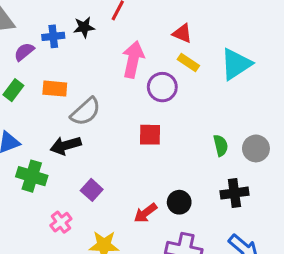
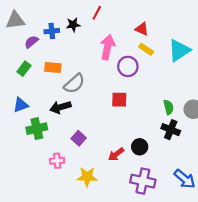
green cross: (32, 176) -> (37, 129), turned -30
black cross: (234, 193) -> (171, 130), moved, turned 30
pink cross: (61, 222) -> (57, 161), turned 32

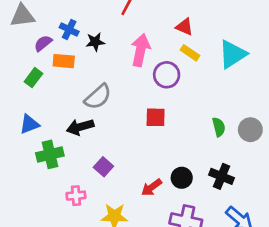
black star: (73, 25) -> (95, 42), moved
blue cross: (52, 31) -> (69, 30), turned 32
orange rectangle: (53, 67) -> (64, 61), moved
black cross: (171, 130) -> (222, 176), moved

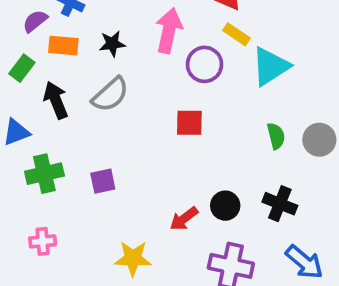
black star: (95, 42) -> (112, 44), moved
cyan triangle: (232, 54) -> (270, 66), moved
black arrow: (80, 127) -> (56, 100), moved, turned 84
purple square: (103, 167) -> (103, 181), moved, turned 36
pink cross: (76, 196) -> (43, 241), moved

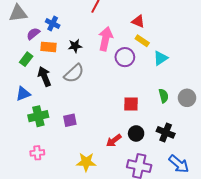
cyan triangle: (270, 66) -> (161, 58), size x0.7
red square: (189, 123) -> (131, 104), moved

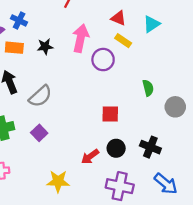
cyan triangle: (161, 58) -> (152, 24), moved
gray semicircle: (74, 73) -> (40, 96), moved
green semicircle: (164, 96) -> (148, 88), moved
purple square: (70, 120) -> (39, 133), turned -32

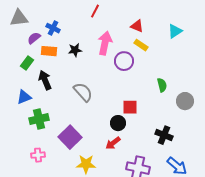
cyan triangle: (152, 24) -> (175, 31), moved
gray semicircle: (40, 96) -> (83, 92), moved, turned -90
purple square: (39, 133) -> (70, 137), moved, size x1.6
black circle: (116, 148) -> (118, 123), moved

